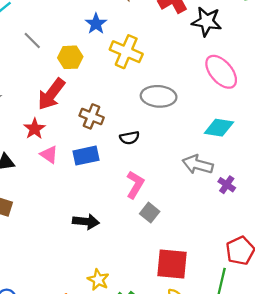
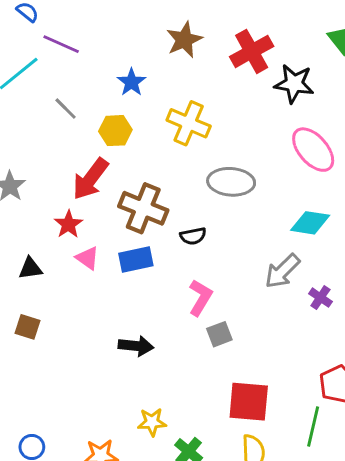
blue star: (96, 24) -> (131, 82), moved
brown cross: (92, 116) -> (143, 208), size x1.5
gray arrow: (198, 165) -> (282, 271), turned -60
gray square: (150, 213) -> (219, 334), turned 30
yellow star: (98, 280) -> (152, 422), turned -30

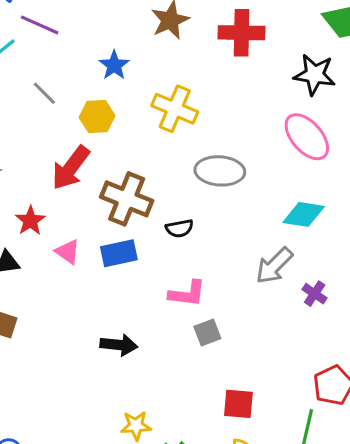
red cross: (252, 51) -> (242, 33), turned 30
black star: (294, 84) -> (315, 75), moved
red star: (68, 224) -> (30, 221), moved
pink L-shape: (200, 298) -> (187, 294), turned 66
red square: (249, 402) -> (238, 404), size x0.7

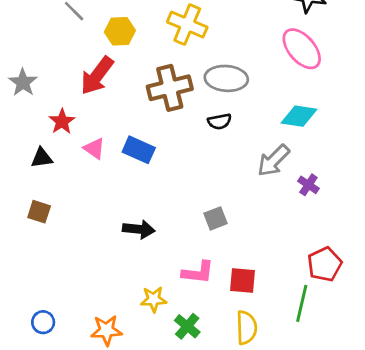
brown cross: (127, 199) -> (170, 88), moved, turned -36
black semicircle: (179, 228) -> (220, 122), moved
blue rectangle: (119, 253) -> (139, 150), turned 36
pink L-shape: (187, 294) -> (198, 272), moved

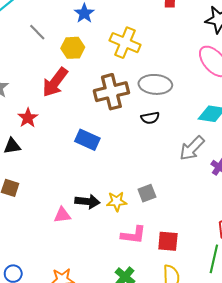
pink triangle: (94, 148) -> (62, 215), moved, turned -42
yellow star: (154, 299) -> (117, 201), moved

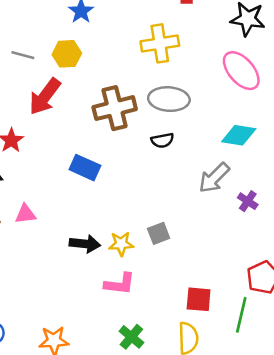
gray line: (37, 32) -> (23, 55), moved, turned -30
yellow cross: (125, 43) -> (160, 43), moved, turned -32
pink triangle: (62, 215) -> (25, 214), moved
pink L-shape: (133, 235) -> (120, 284), moved
red square: (168, 241) -> (199, 299), moved

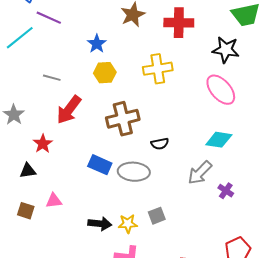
yellow hexagon: (67, 54) -> (105, 73), moved
gray ellipse: (169, 99) -> (134, 172), moved

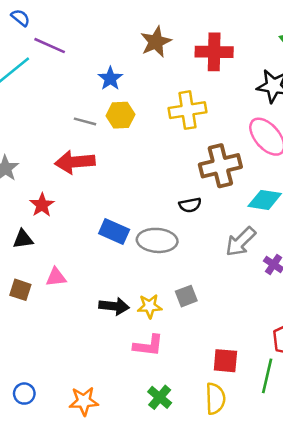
gray line: (52, 78) -> (85, 121), moved
red arrow: (69, 110) -> (75, 162), turned 48
brown cross: (123, 119) -> (220, 166), moved

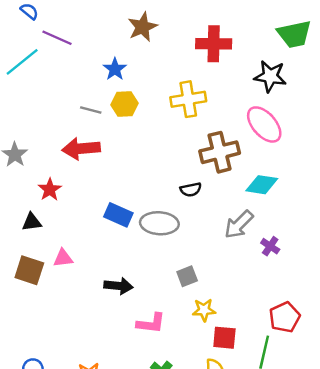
brown star: (156, 42) -> (143, 27), moved
brown square: (20, 290) -> (29, 270), size x1.4
yellow star: (150, 306) -> (204, 310), moved

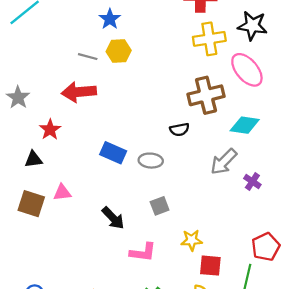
yellow cross: (188, 99) -> (209, 39), moved
gray ellipse: (159, 223) -> (151, 161), size x0.7
gray square: (187, 276) -> (160, 206), moved
black arrow: (118, 286) -> (113, 218), turned 40

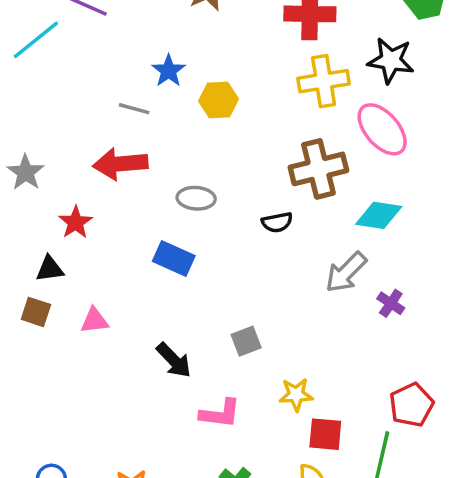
blue star: (110, 19) -> (169, 71), moved
yellow hexagon: (119, 51) -> (219, 100), moved
gray ellipse: (151, 161) -> (196, 198), moved
brown square: (31, 204) -> (36, 312), moved, size x0.7

